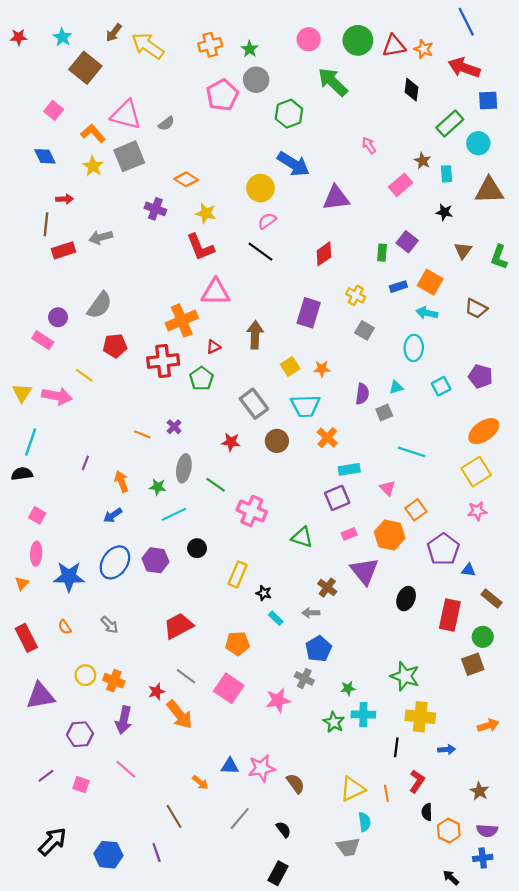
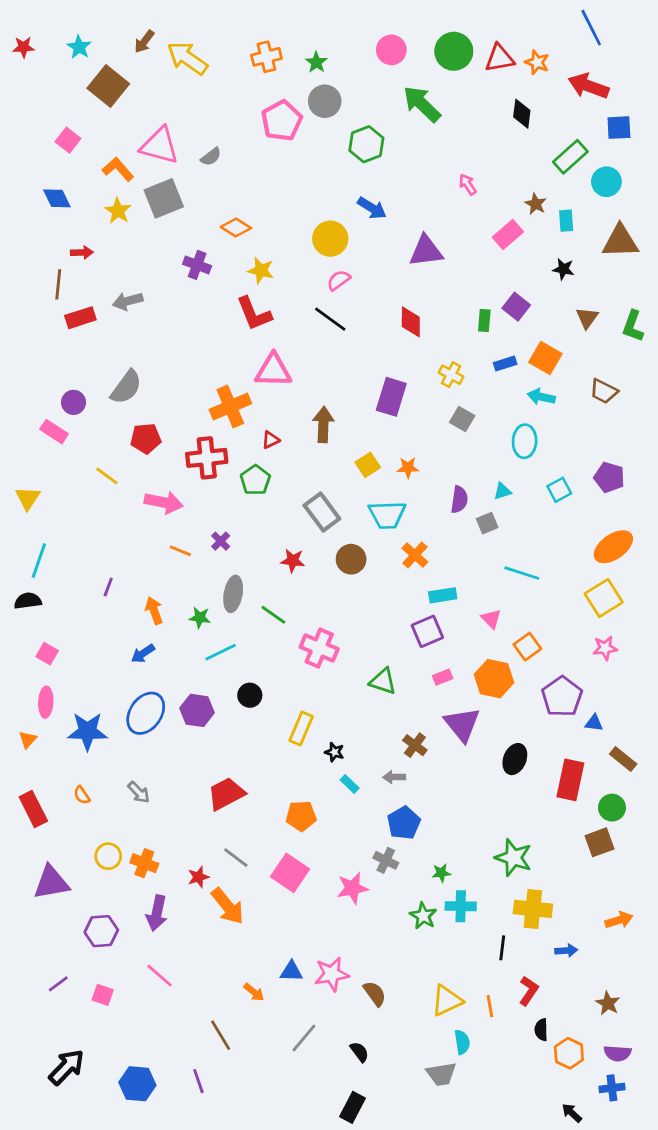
blue arrow: (293, 164) -> (372, 208), size x0.7
red diamond: (324, 254) -> (411, 322), turned -55
pink arrow: (57, 396) -> (164, 502), moved

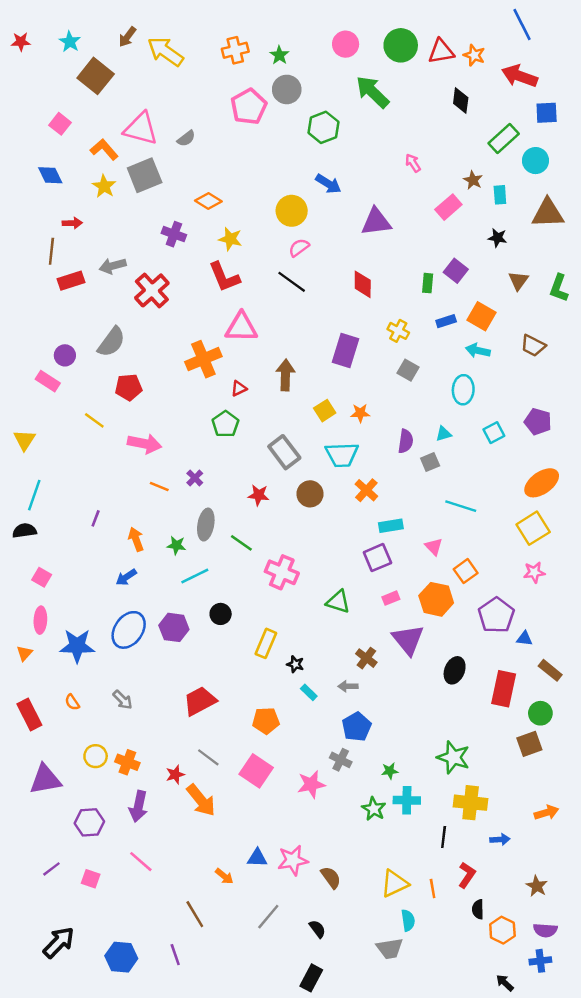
red cross: (207, 458) -> (152, 290), moved, turned -36

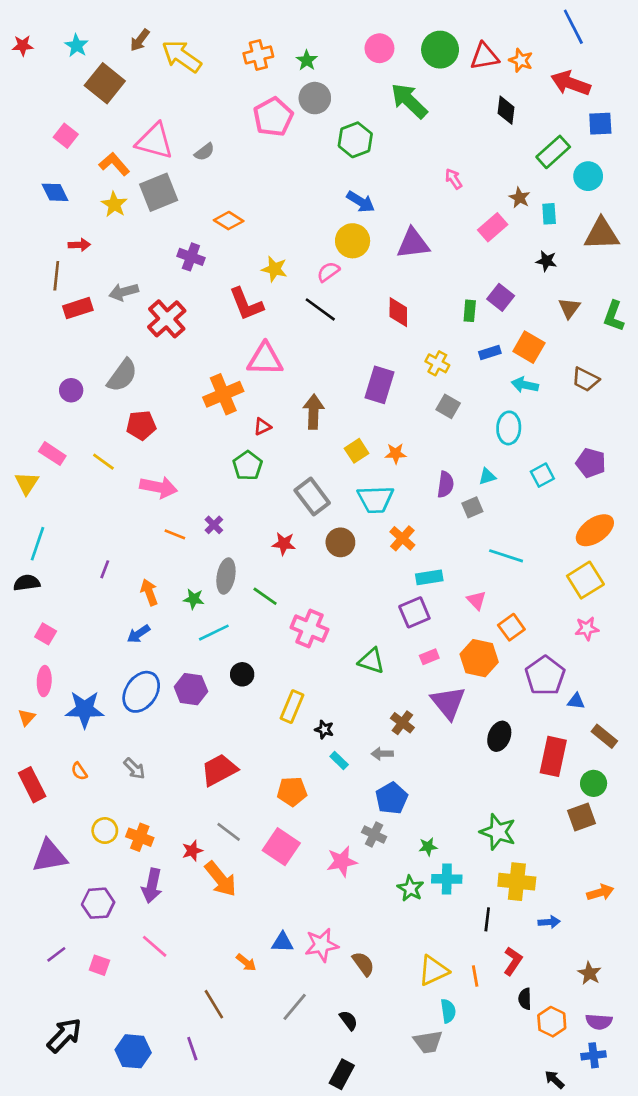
yellow circle: (292, 211) -> (353, 241), moved
yellow star: (230, 239) -> (274, 269), moved
pink rectangle: (48, 381) -> (52, 454), moved

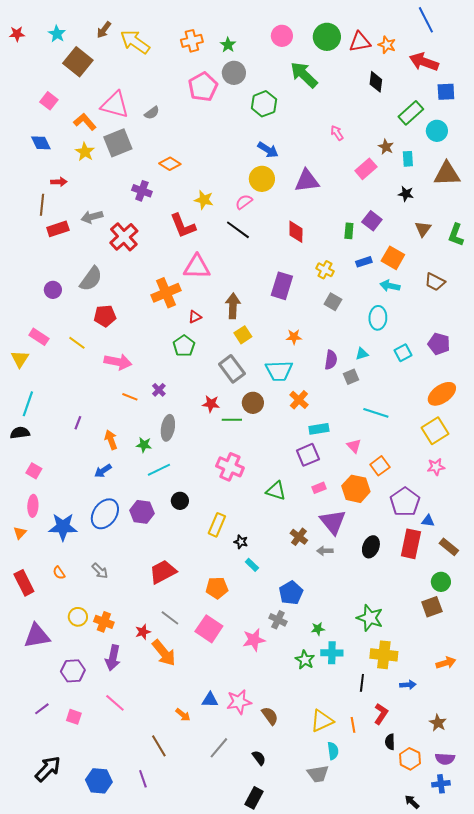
yellow square: (357, 451) -> (243, 335), moved
green line: (265, 596) -> (232, 420), moved, turned -36
gray arrow: (382, 754) -> (325, 551), moved
red rectangle: (553, 756) -> (411, 544), moved

